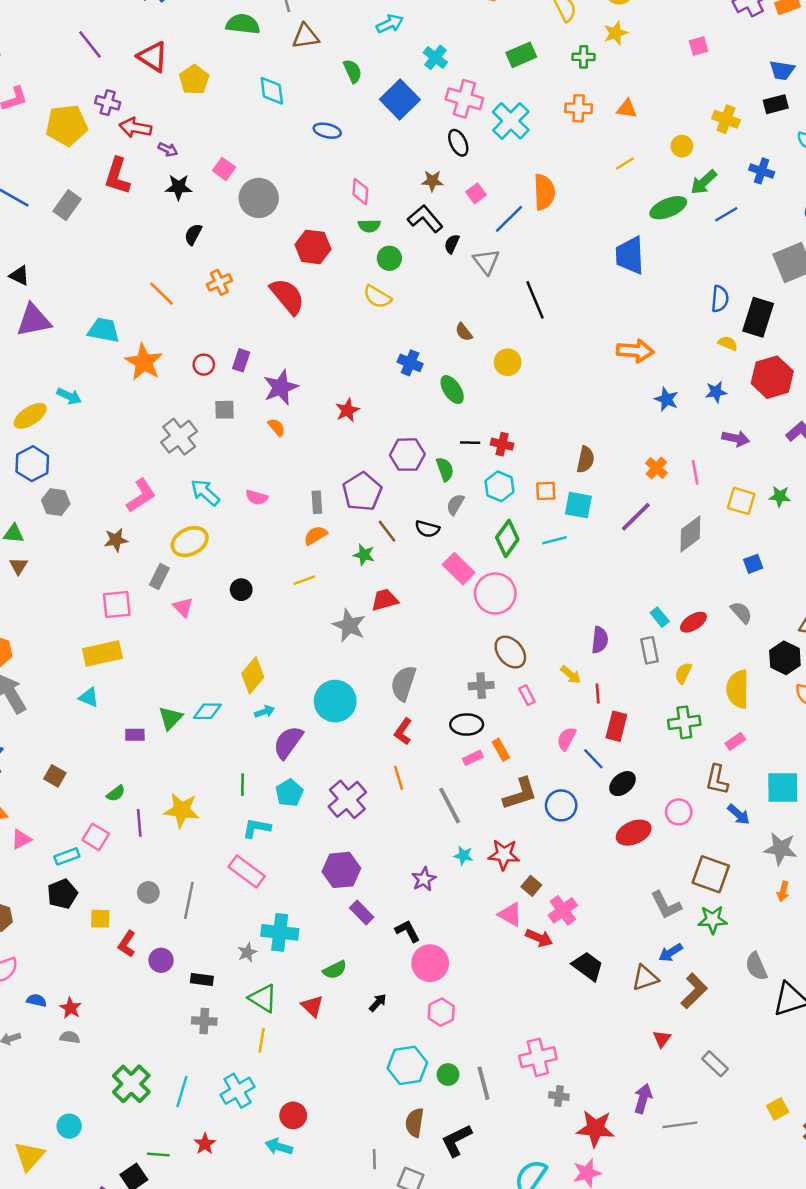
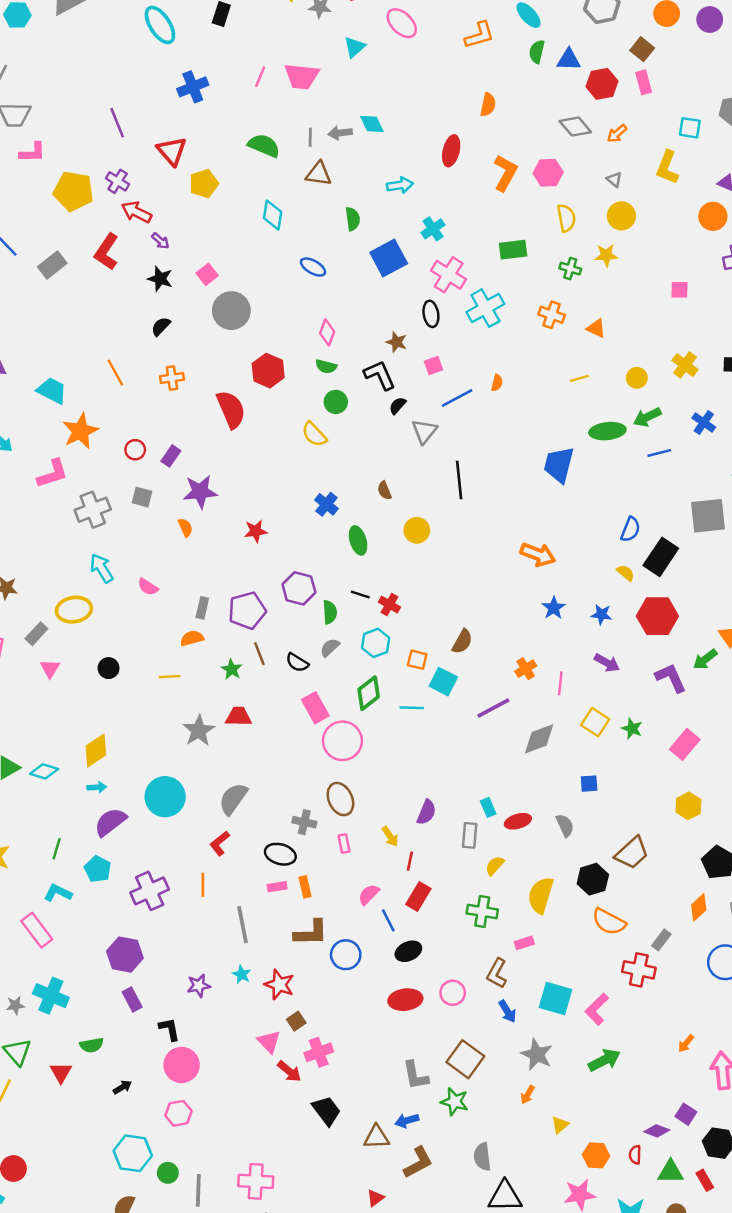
orange semicircle: (544, 192) -> (497, 383), size x0.5
pink L-shape: (141, 496) -> (53, 474), moved
cyan pentagon: (289, 793) -> (98, 869), turned -30

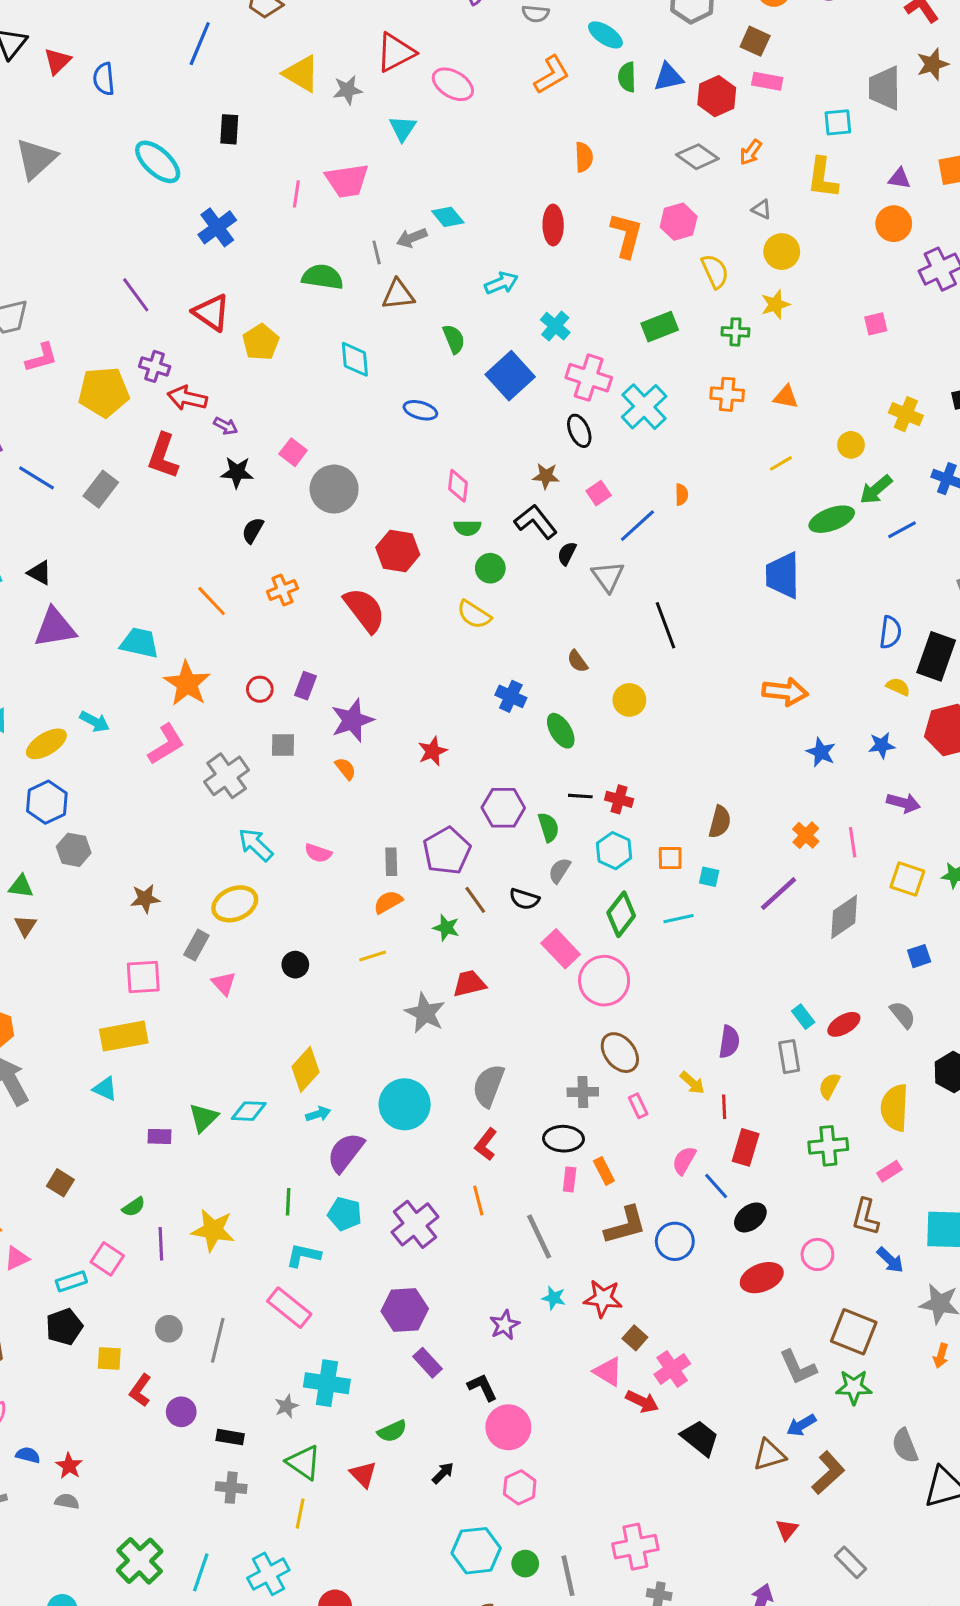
pink rectangle: (644, 82) -> (767, 81), turned -50
cyan square: (443, 682) -> (709, 877), size x0.6
pink rectangle: (277, 887) -> (570, 1179), turned -60

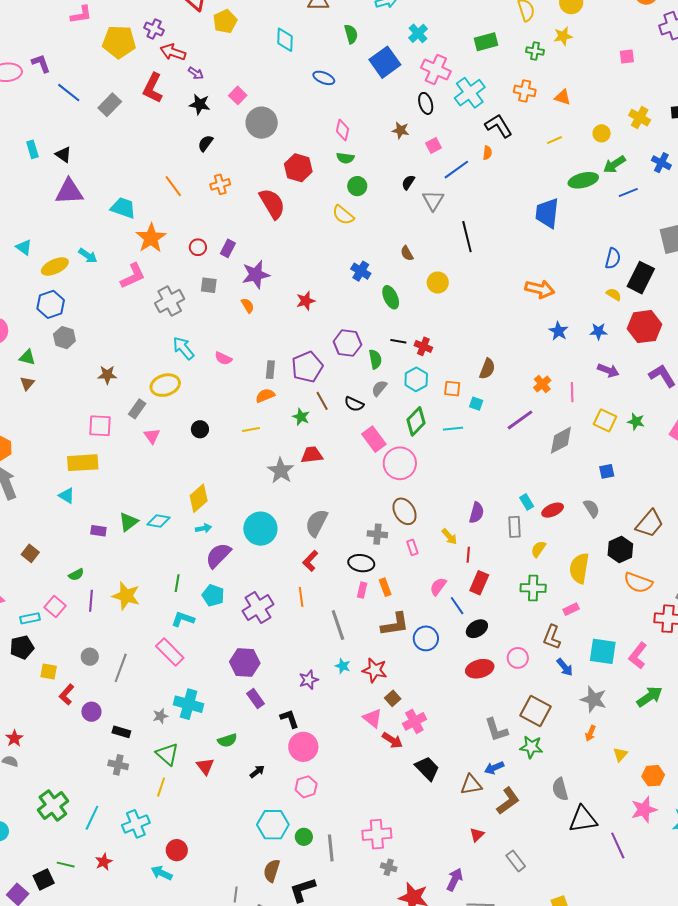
black L-shape: (536, 522) -> (499, 126), moved

